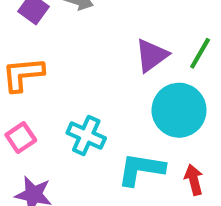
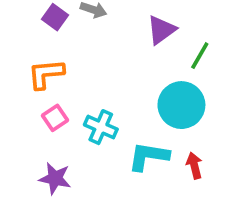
purple triangle: (152, 55) -> (161, 30), moved
pink square: (21, 138) -> (55, 118), moved

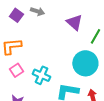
purple triangle: (161, 30) -> (74, 22), turned -42

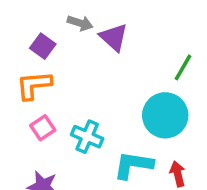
purple square: (16, 15) -> (43, 46), moved
purple triangle: (74, 22) -> (114, 37), moved

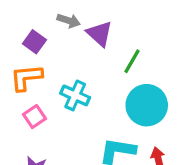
green line: (183, 67) -> (132, 61), moved
cyan cross: (87, 137) -> (75, 95), moved

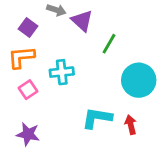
cyan cross: (75, 95) -> (62, 72), turned -30
cyan circle: (147, 105) -> (139, 80), moved

